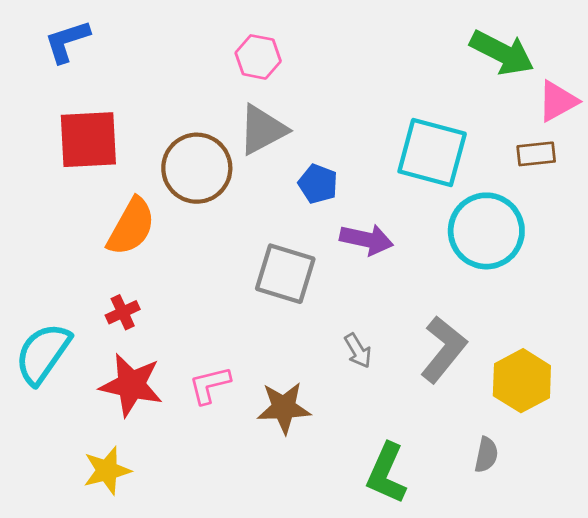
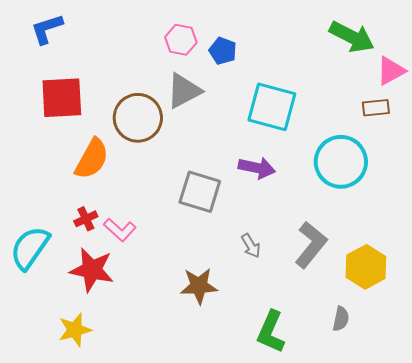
cyan square: (432, 152) -> (272, 107), moved
blue pentagon: (318, 184) -> (223, 51), moved
pink L-shape: (210, 385) -> (120, 230), moved, turned -124

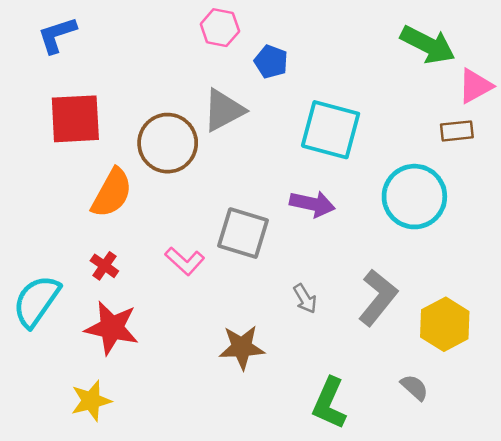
pink hexagon: (181, 40) -> (220, 28), moved
red cross: (86, 219) -> (104, 266), turned -30
pink L-shape: (120, 230) -> (185, 261), moved
gray semicircle: (341, 319) -> (414, 387), turned -60

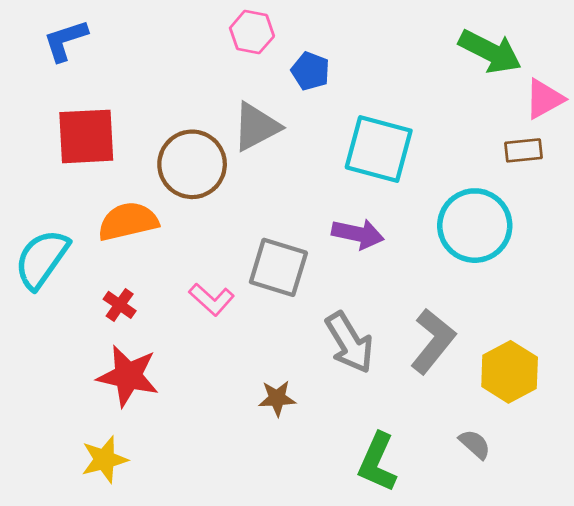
orange semicircle: (112, 193) -> (128, 221), turned -132
gray arrow: (305, 299) -> (349, 343), size x1.8
cyan semicircle: (36, 301) -> (42, 259), moved
brown star: (242, 347) -> (277, 398), size x0.7

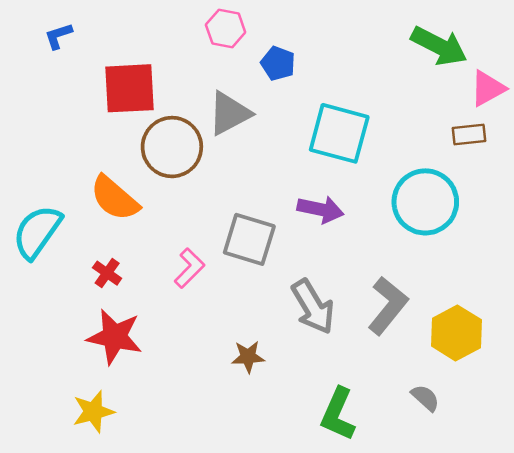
blue L-shape: (65, 40) -> (58, 36), size x0.7
red square: (86, 136) -> (130, 88), moved
orange semicircle: (128, 221) -> (115, 198), turned -126
pink L-shape: (212, 299) -> (189, 268), turned -87

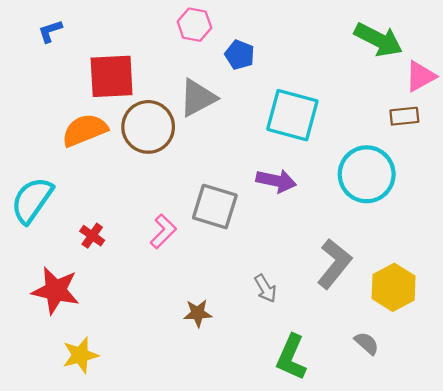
orange semicircle: (115, 198) -> (85, 130), moved, turned 117
gray arrow: (313, 307) -> (265, 288), moved, size x0.6
red star: (115, 337) -> (56, 291), moved
brown star: (248, 357) -> (198, 313), moved

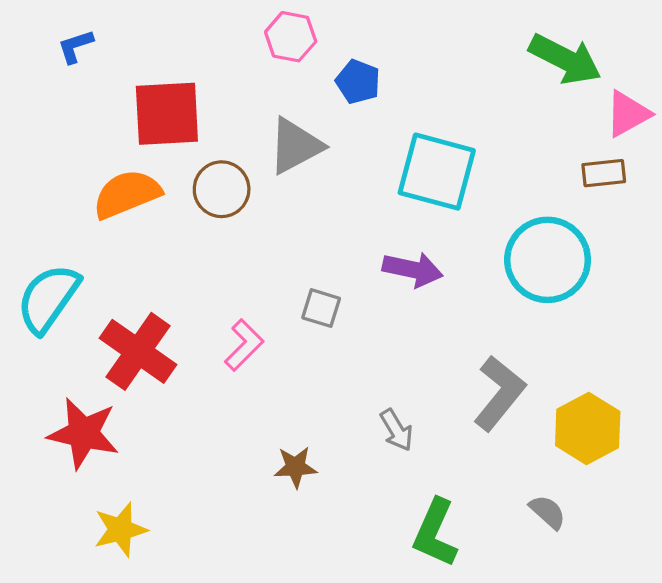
brown circle: (148, 127) -> (222, 189), size x0.7
gray square: (215, 207) -> (321, 308), size x0.6
red cross: (92, 236) -> (138, 351), size x2.0

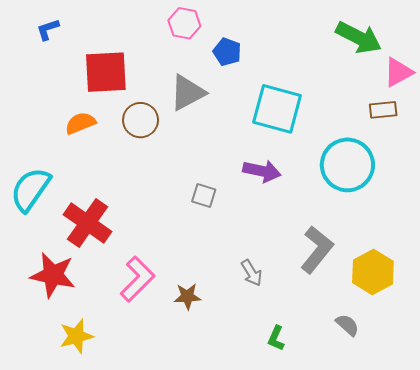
orange semicircle: (127, 194) -> (80, 123), size x0.7
pink L-shape: (244, 345) -> (137, 279), moved, size x1.4
green L-shape: (435, 533) -> (276, 338), size x0.6

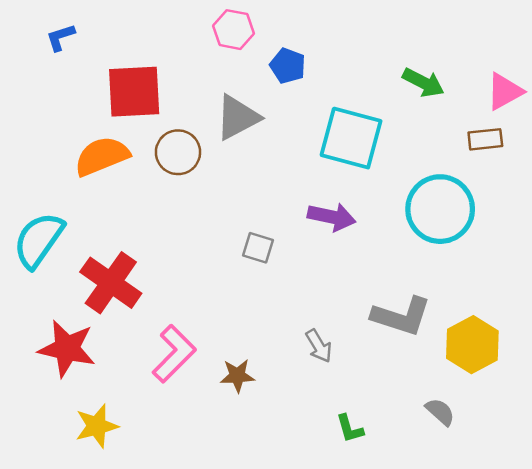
green arrow: (359, 38) -> (423, 83), moved, size x0.7
orange semicircle: (80, 123) -> (102, 156), size x1.4
gray L-shape: (317, 250) -> (401, 316), turned 69
green L-shape: (276, 338) -> (350, 429), turned -40

